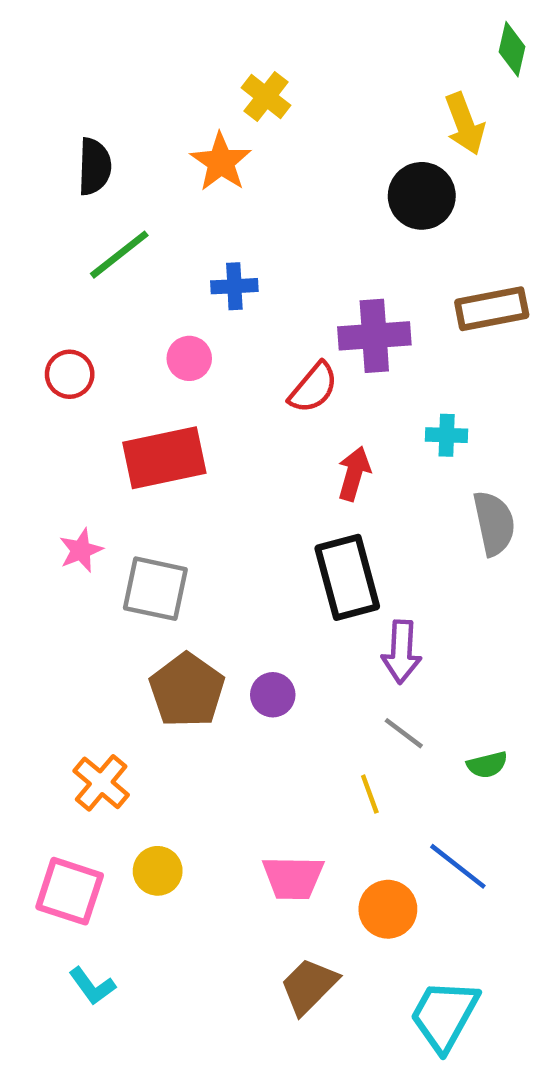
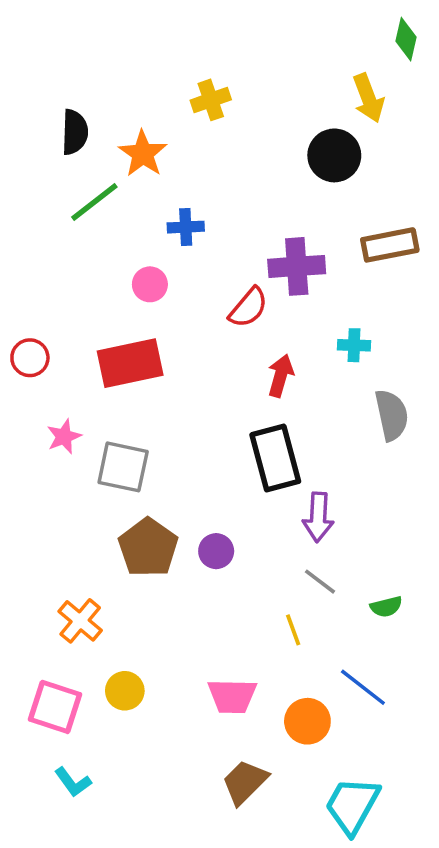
yellow cross: (266, 97) -> (211, 100), moved, turned 33
orange star: (221, 162) -> (143, 154), moved
red circle: (70, 374) -> (30, 358), moved

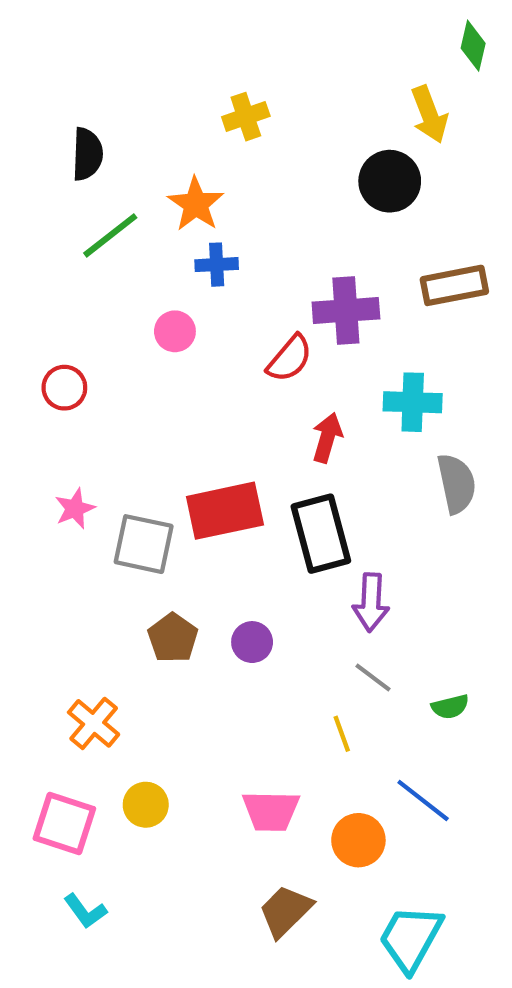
orange star: (143, 154) -> (196, 204), moved
cyan cross: (354, 345) -> (413, 402), size x1.5
red circle: (30, 358) -> (64, 388), moved
red rectangle: (130, 363) -> (225, 511), moved
brown pentagon: (148, 548) -> (173, 638), size x0.7

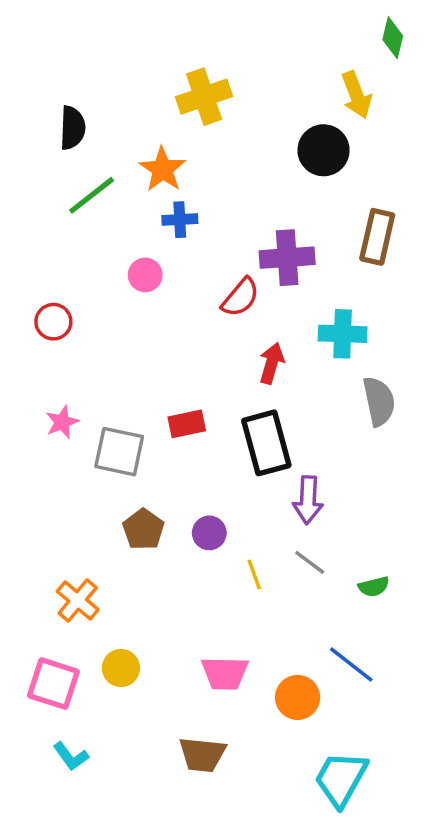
yellow cross: (246, 117) -> (204, 97), size x1.4
brown rectangle: (454, 285) -> (377, 237), turned -66
red rectangle: (225, 511) -> (187, 424), size x0.6
yellow line: (342, 734) -> (254, 574), moved
brown trapezoid: (285, 911) -> (202, 755), moved, turned -129

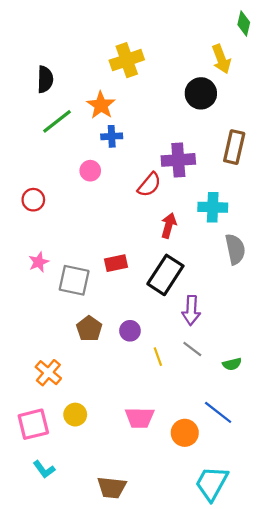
black rectangle: (266, 443) -> (165, 275), turned 48
pink square: (53, 684) -> (33, 424), turned -32
brown trapezoid: (202, 755) -> (112, 488), moved

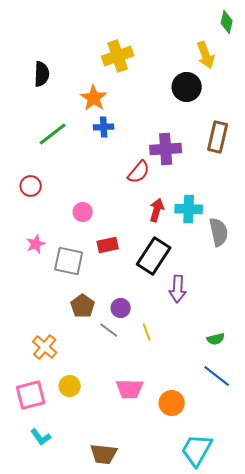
green line: (57, 121) -> (53, 134), moved
pink circle: (90, 171) -> (83, 212), moved
cyan cross: (213, 207) -> (189, 209), moved
gray line: (192, 349) -> (109, 330), moved
blue line: (218, 412) -> (217, 376), moved

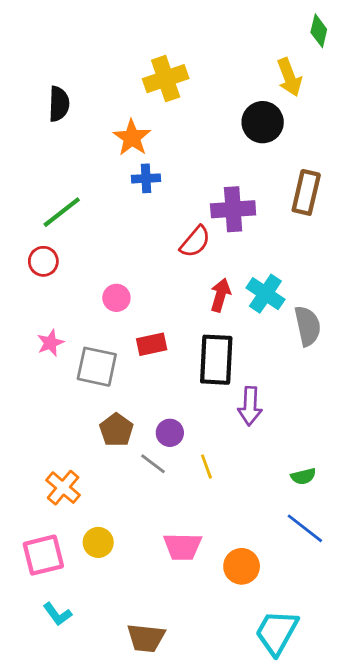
green line: (53, 134) -> (62, 212), moved
cyan cross: (189, 209) -> (265, 294), turned 32
black rectangle: (154, 256) -> (216, 360), turned -30

